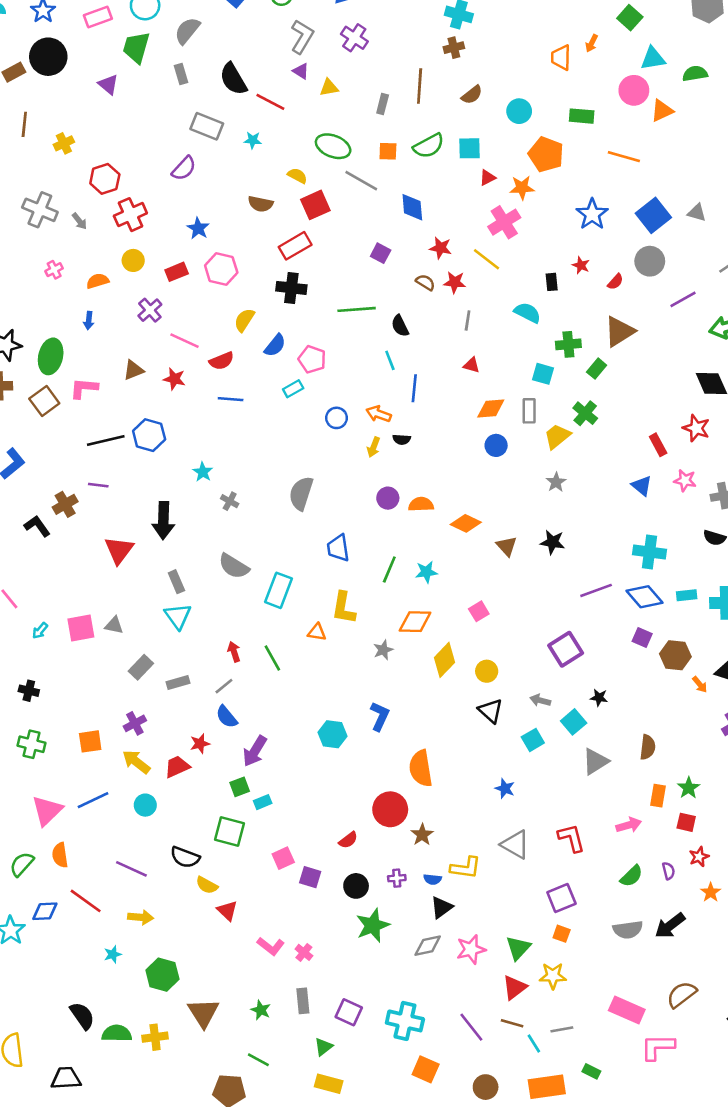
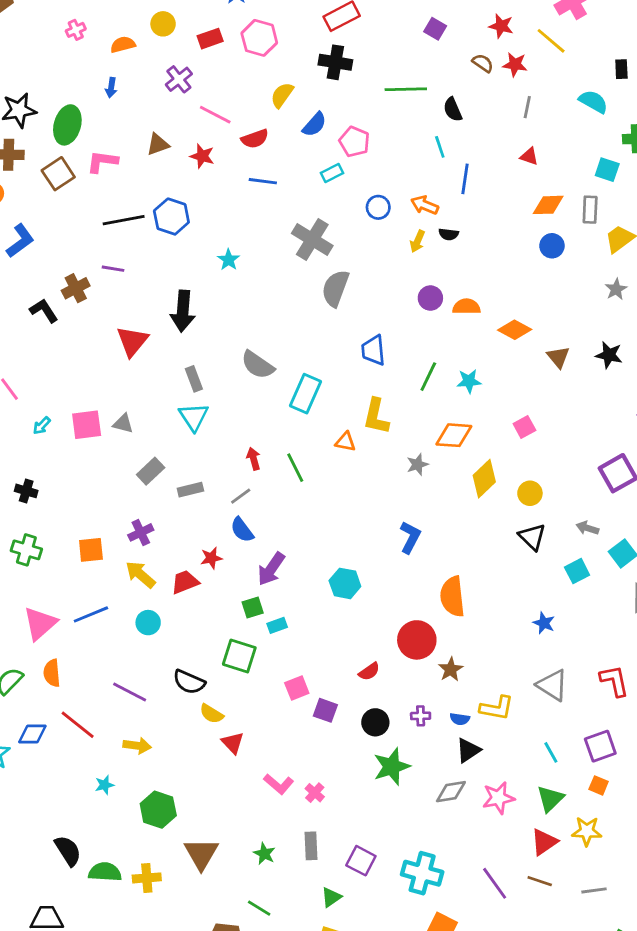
gray cross: (230, 501) -> (312, 240), moved, size x2.0
cyan hexagon: (333, 734) -> (345, 583), moved
cyan line: (534, 1043) -> (551, 752), moved

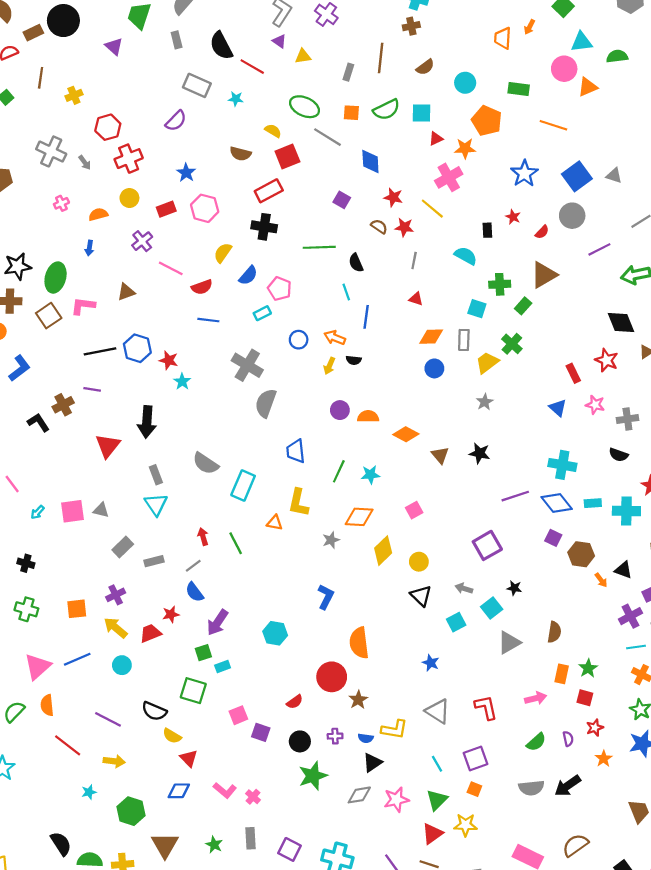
red star: (202, 156) -> (169, 360), moved
blue diamond: (32, 734) -> (179, 791), moved

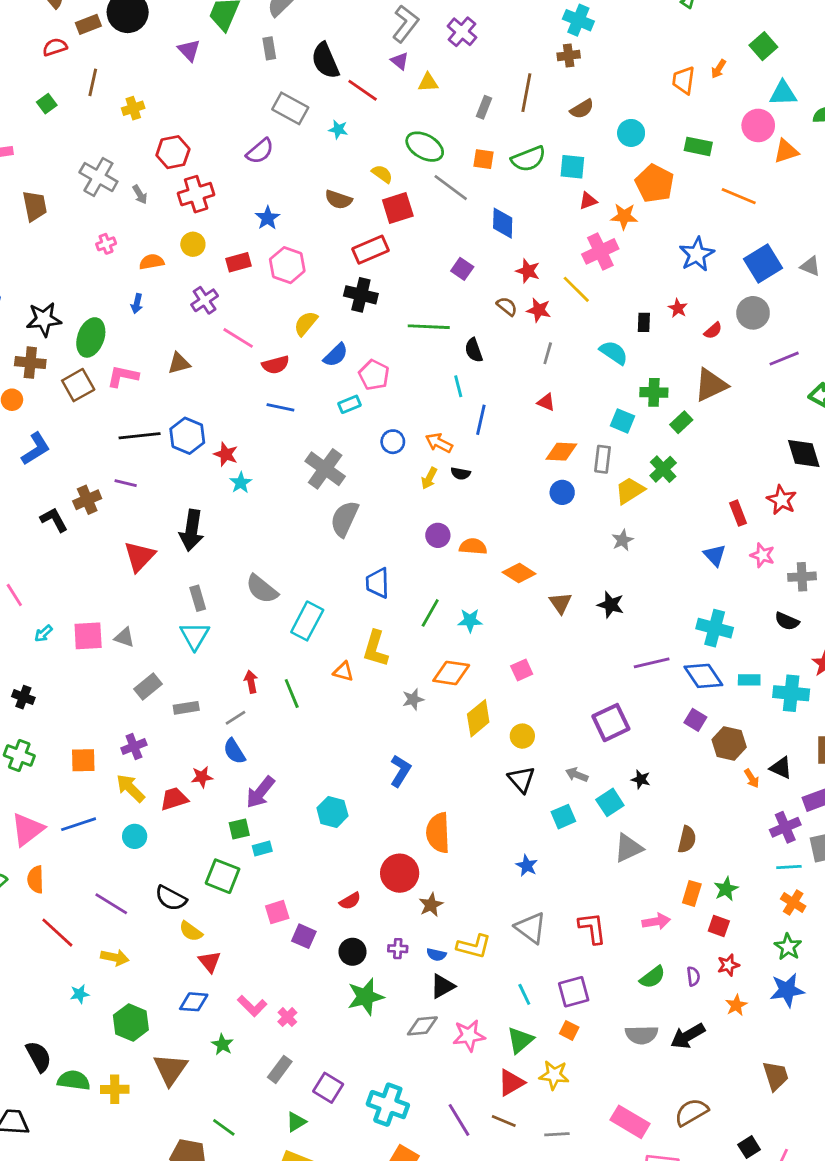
gray rectangle: (250, 838) -> (280, 1069), turned 35
green star: (214, 845) -> (222, 1044), moved

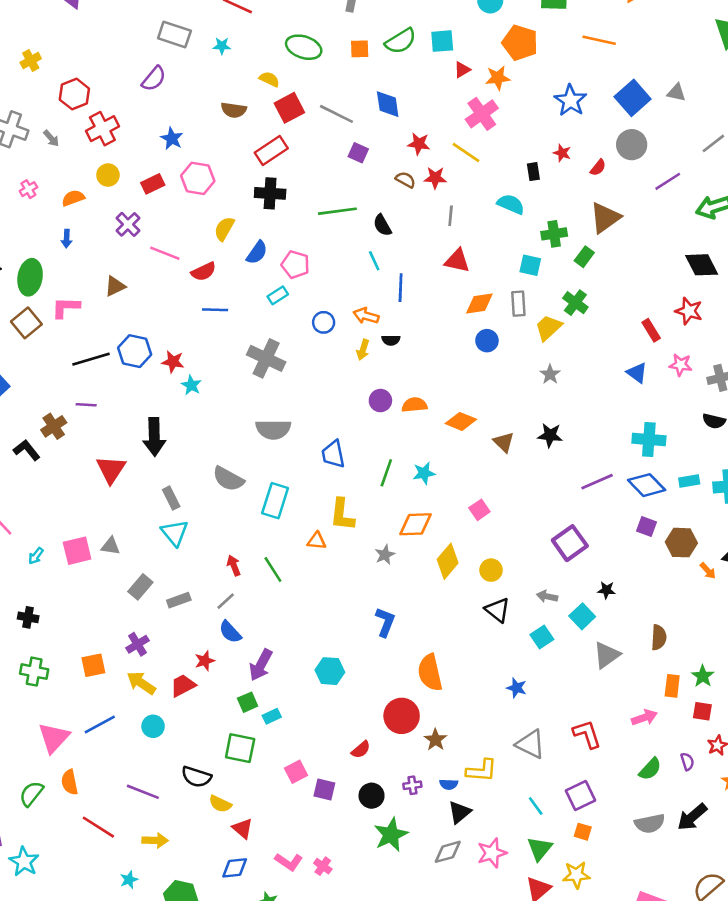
gray line: (451, 188) -> (336, 114), moved
red triangle: (546, 402) -> (457, 261), size x1.5
gray semicircle: (344, 519) -> (273, 429), moved, turned -104

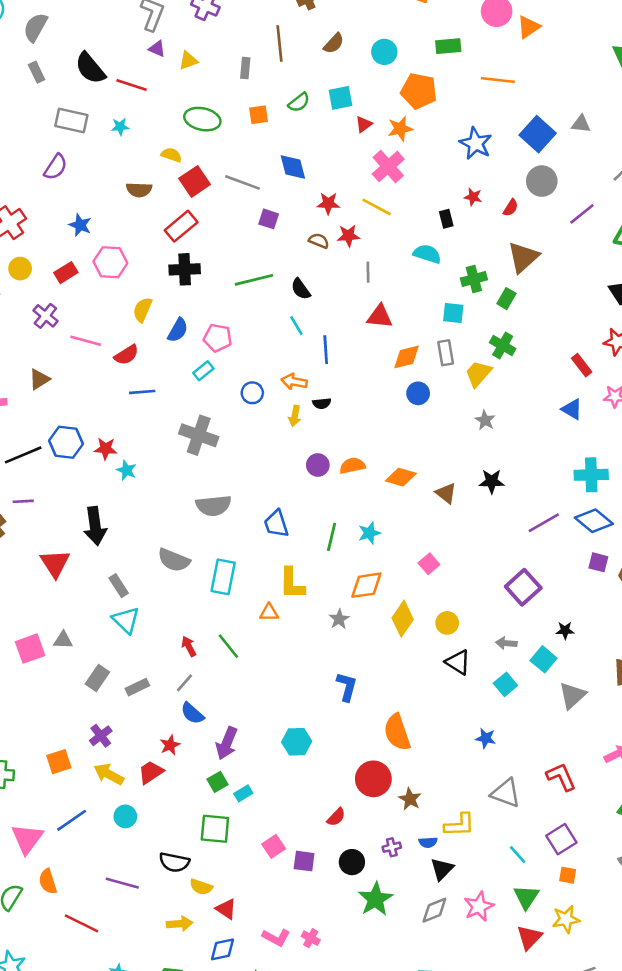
green semicircle: (401, 41) -> (299, 102), size x0.7
yellow arrow: (155, 840) -> (180, 924), moved

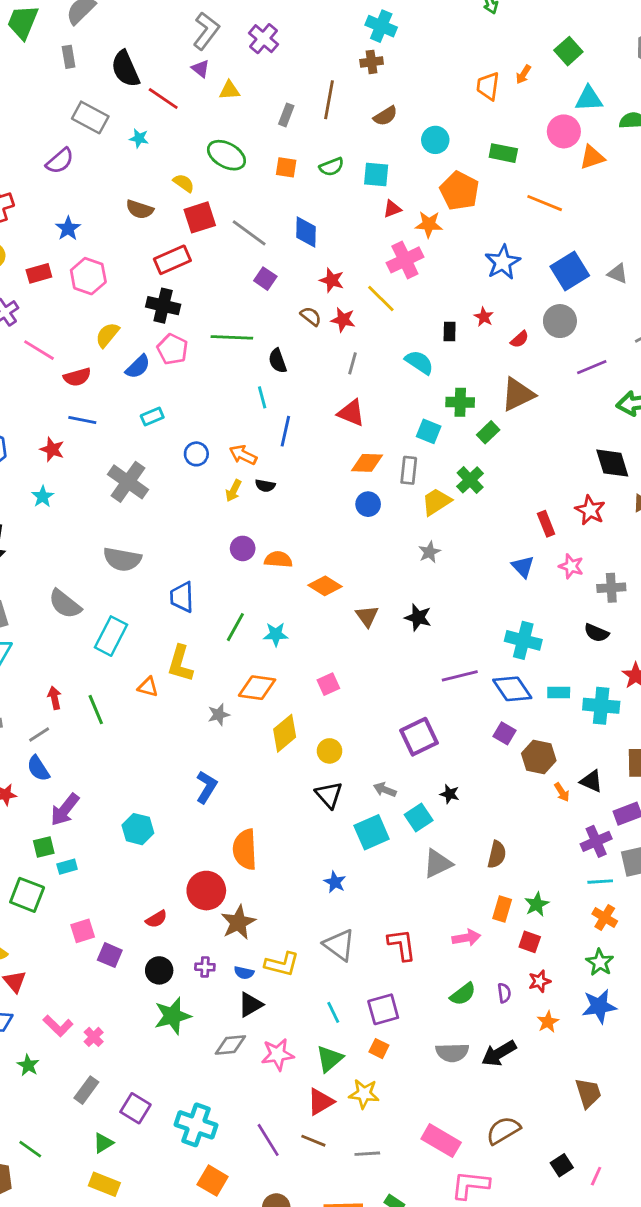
pink pentagon: (218, 338) -> (172, 349), moved
red star: (106, 449) -> (52, 449), moved
cyan square: (505, 684) -> (372, 832), size x1.4
brown star: (410, 799) -> (238, 922), size x1.4

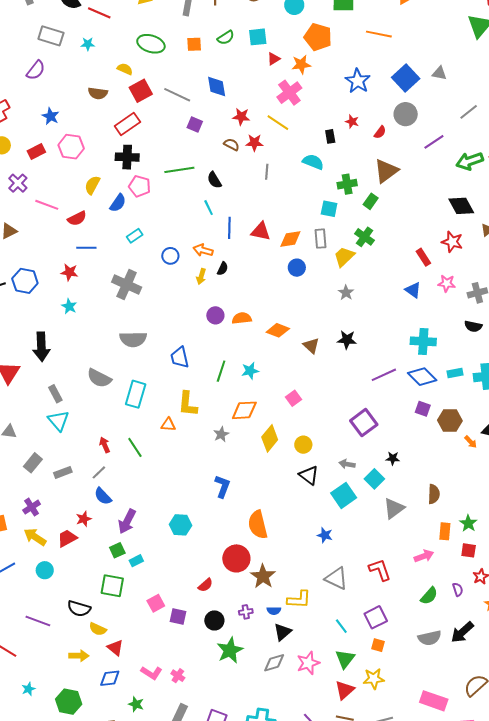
red triangle: (351, 413) -> (261, 231), moved
black semicircle: (265, 486) -> (223, 269), turned -64

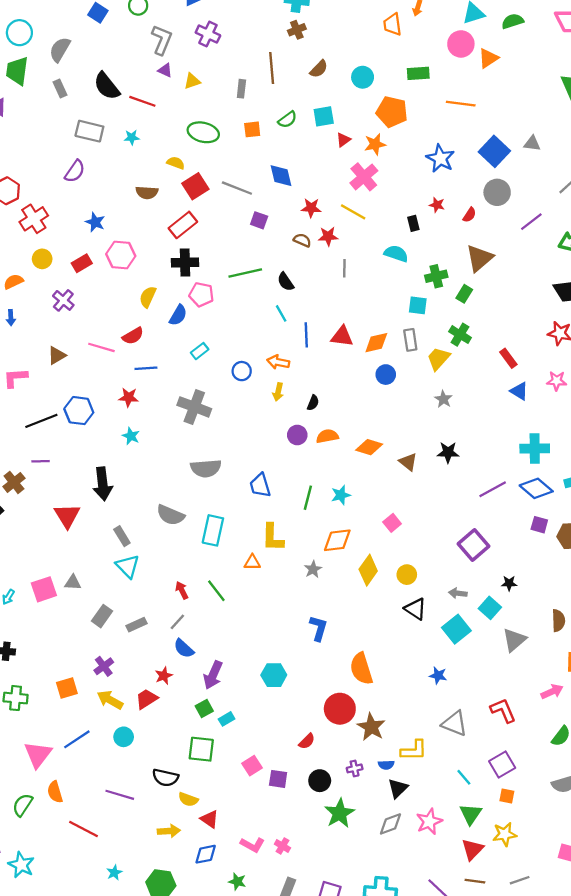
pink line: (47, 205) -> (101, 347), moved
red rectangle: (423, 257) -> (508, 358), moved
black semicircle: (223, 269) -> (313, 403), moved

